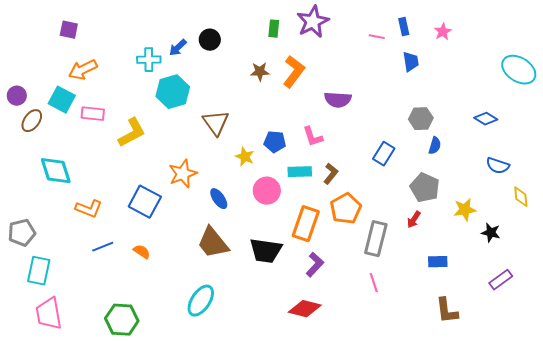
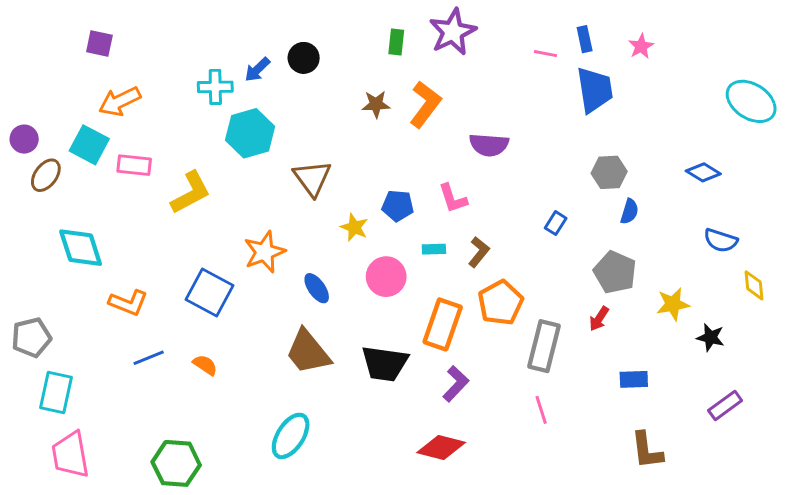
blue trapezoid: (411, 62) -> (595, 90), size x1.6
blue rectangle: (384, 154) -> (556, 223), size x0.7
cyan rectangle: (300, 172) -> (434, 249), size x0.7

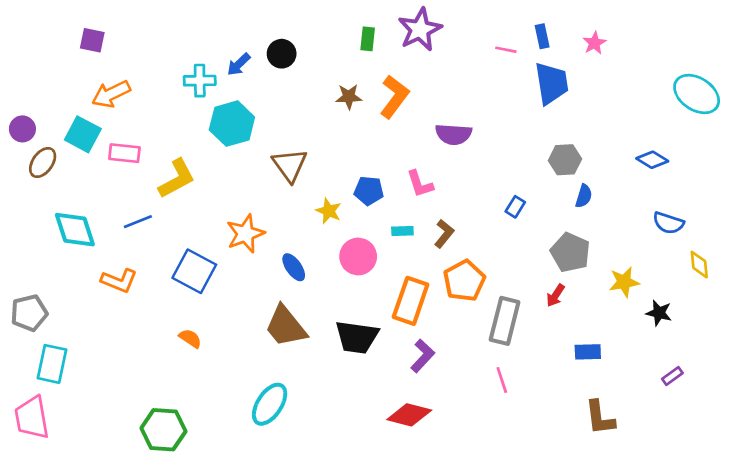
blue line: (149, 358) -> (138, 222), moved
purple rectangle: (725, 405) -> (672, 376), size x0.7
pink trapezoid: (70, 455) -> (32, 418), moved

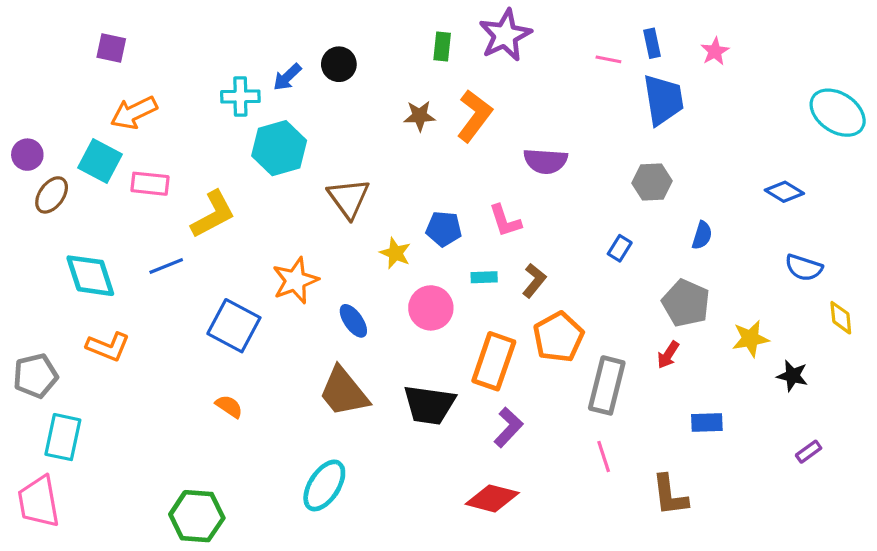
gray hexagon: (565, 160) -> (652, 182), moved
orange L-shape: (119, 281) -> (108, 347), moved
brown L-shape: (600, 418) -> (670, 495), moved

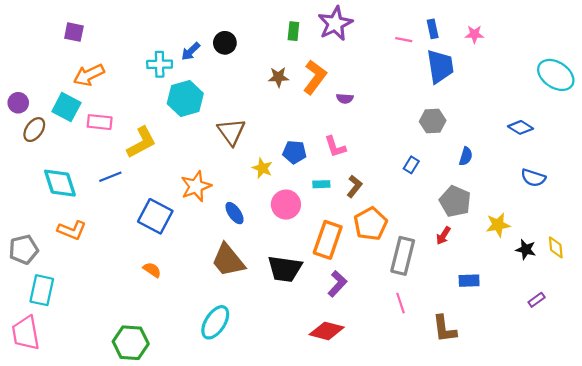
pink star: (715, 51) -> (474, 34), turned 30
purple semicircle: (545, 161) -> (345, 99), moved, size x0.6
yellow diamond: (841, 318) -> (556, 247), moved

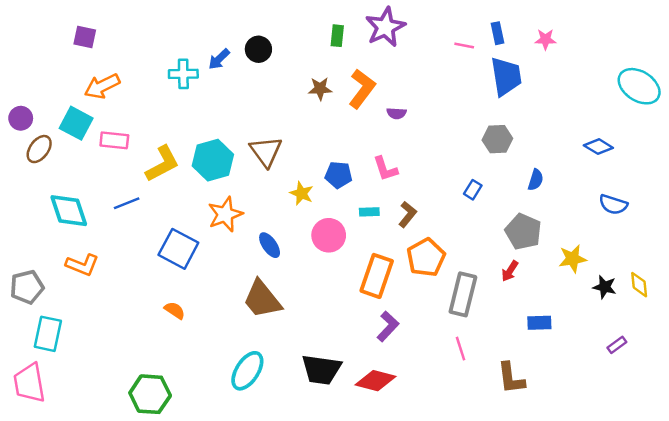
cyan hexagon: (185, 99) -> (213, 160), moved
black trapezoid: (285, 269) -> (321, 370), moved

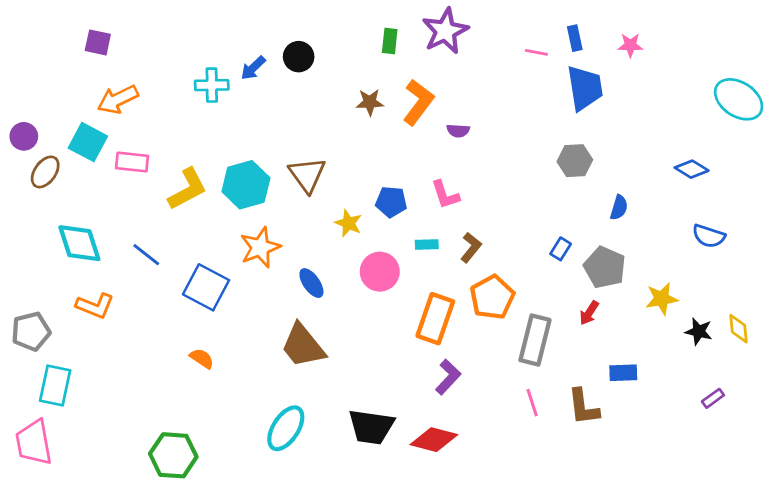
blue rectangle: (473, 190) -> (561, 249), moved
blue line: (127, 203) -> (146, 255), moved, turned 60
brown L-shape: (511, 378) -> (583, 407), moved

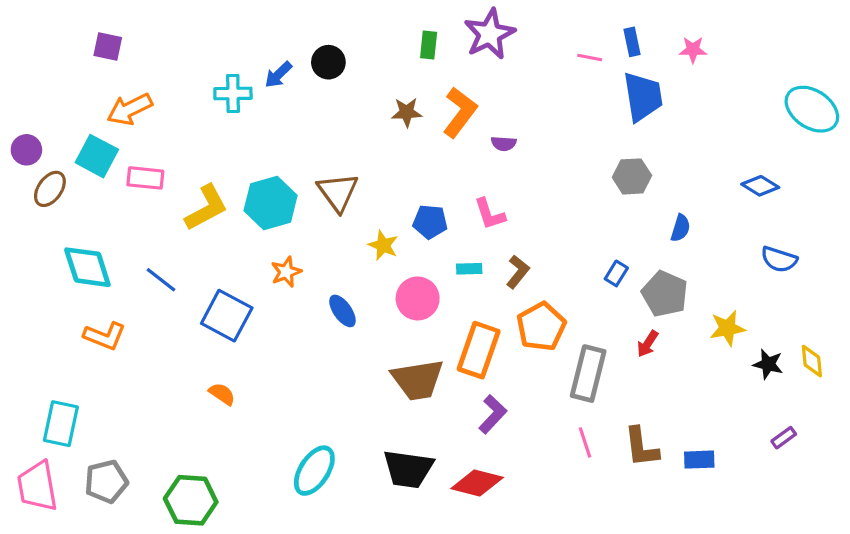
orange star: (260, 247) -> (286, 272), size x0.7
gray pentagon: (31, 331) -> (106, 482), moved
brown trapezoid: (303, 346) -> (418, 380), moved, turned -60
blue rectangle: (623, 373) -> (699, 460), moved

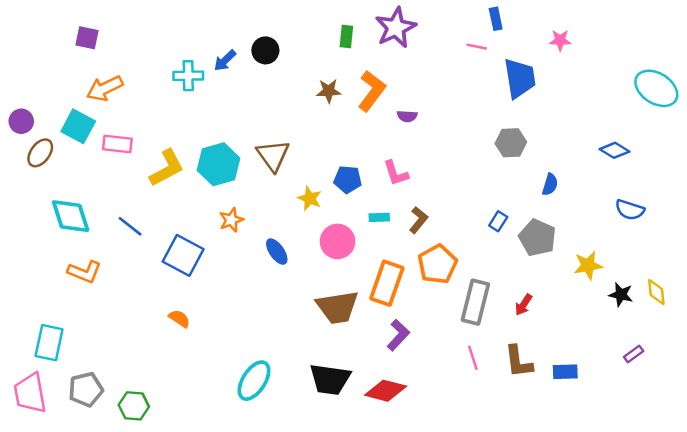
blue rectangle: (632, 42) -> (496, 19), moved
red arrow: (648, 344) -> (523, 305), moved
green hexagon: (191, 500) -> (134, 406), moved, size x0.7

